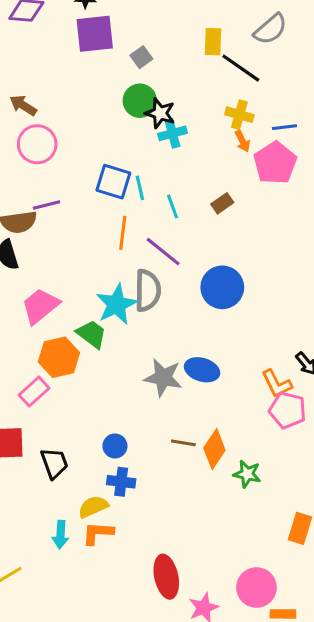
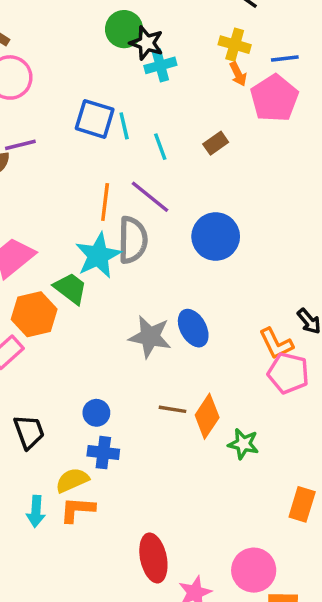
orange line: (123, 233) -> (105, 202), moved
blue ellipse: (202, 370) -> (193, 328), turned 44

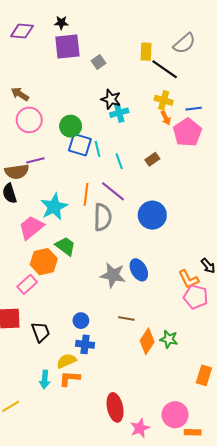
green circle: (124, 29) -> (71, 126), moved
cyan star: (98, 256) -> (54, 207), moved
orange diamond: (207, 416) -> (147, 341), moved

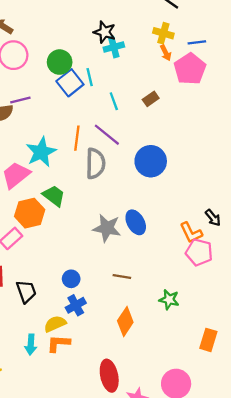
blue square: (80, 145) -> (70, 83), turned 35
cyan line: (97, 149) -> (90, 77), moved
orange diamond: (147, 341) -> (125, 321), moved
blue cross: (85, 344) -> (76, 305), turned -36

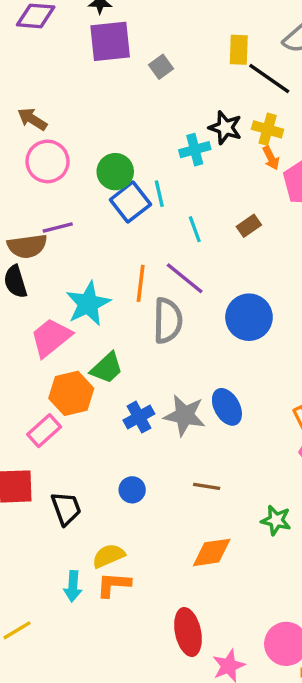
black star: (105, 32) -> (225, 128), moved
green trapezoid: (54, 196) -> (107, 368), turned 100
blue cross: (76, 305) -> (139, 417), moved
orange diamond: (125, 321) -> (212, 552), turned 48

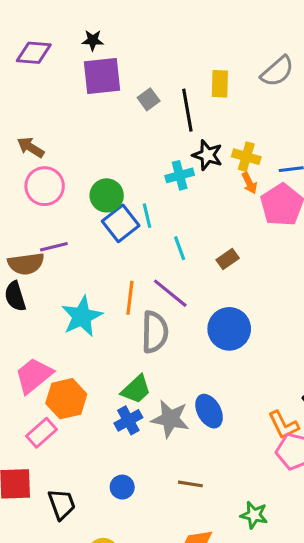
black line: (269, 79) -> (187, 110), moved, turned 45
brown rectangle: (249, 226) -> (228, 259), moved
pink trapezoid: (51, 337) -> (34, 375), moved
green trapezoid: (107, 368) -> (136, 389), moved

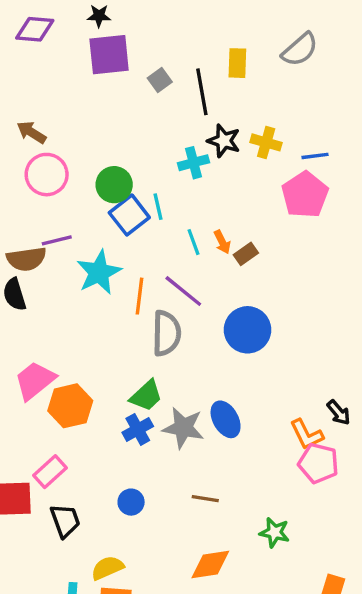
orange arrow: (249, 183) -> (222, 242), moved
cyan star: (82, 316) -> (99, 272), moved
pink rectangle: (41, 433) -> (50, 472), moved

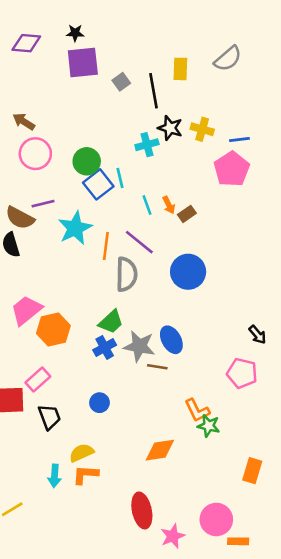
brown semicircle: (26, 259) -> (20, 218), turned 36
orange L-shape: (307, 435) -> (197, 410), moved
brown line: (205, 499) -> (157, 367), moved

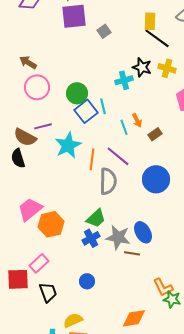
black line: (153, 91) -> (157, 38), moved, turned -44
orange arrow: (169, 205) -> (137, 120), moved

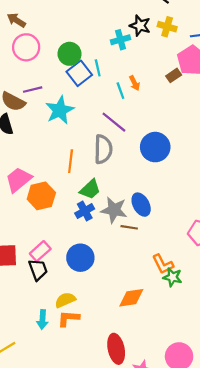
brown rectangle: (155, 134) -> (174, 75), moved
orange line: (92, 159) -> (71, 161), moved
pink rectangle: (39, 263) -> (40, 251), moved
blue circle: (87, 281) -> (80, 258), size x1.6

